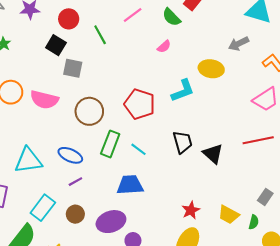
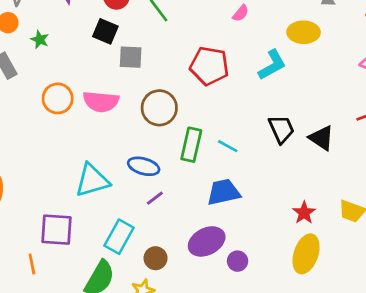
red pentagon: (140, 104) -> (209, 66), moved
brown circle: (75, 214) -> (156, 258), moved

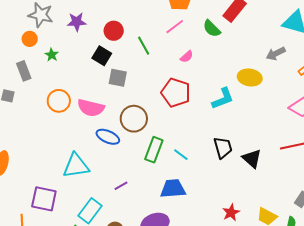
pink semicircle: (241, 13) -> (187, 57), moved
blue ellipse: (144, 166) -> (108, 137), moved

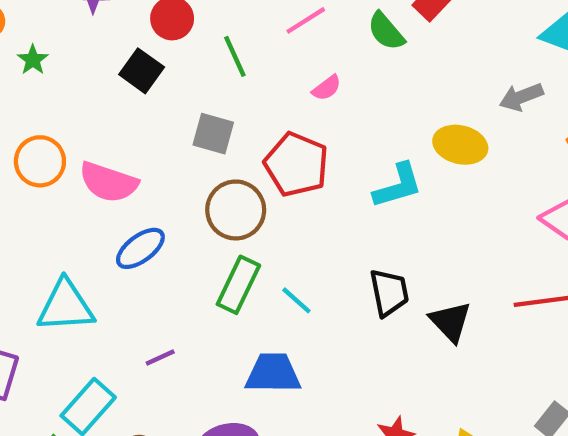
gray square: (118, 78) -> (213, 134), moved
brown circle: (134, 119) -> (236, 210), moved
blue ellipse: (108, 137) -> (140, 248), turned -65

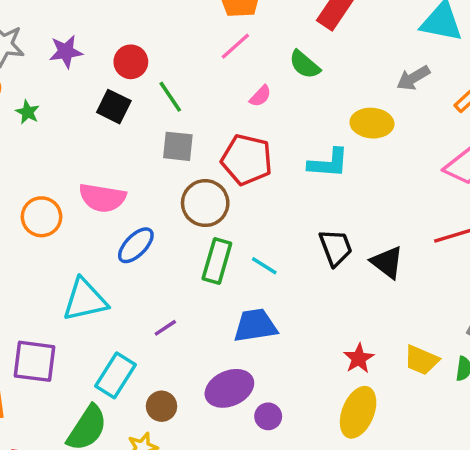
green semicircle: (386, 31) -> (305, 65), moved
green line: (235, 56) -> (170, 97), moved
orange circle: (40, 161) -> (41, 217), moved
cyan L-shape: (398, 186) -> (328, 163), turned 30

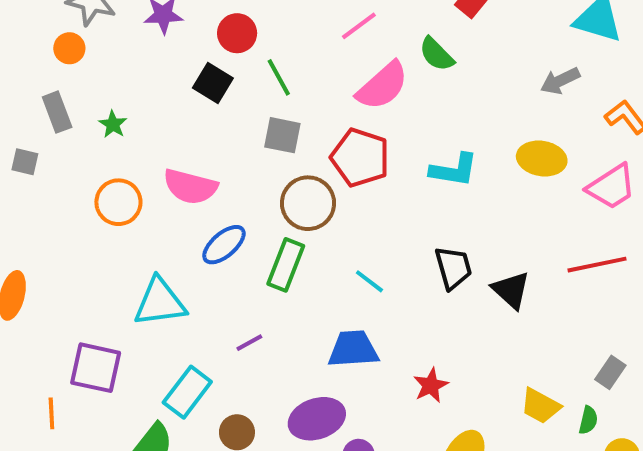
pink semicircle: (260, 96) -> (382, 86), size x2.0
green star: (28, 112) -> (113, 124), moved
yellow ellipse: (372, 123) -> (542, 159), moved
green rectangle: (217, 261) -> (286, 265), moved
red star: (359, 358) -> (431, 385), moved

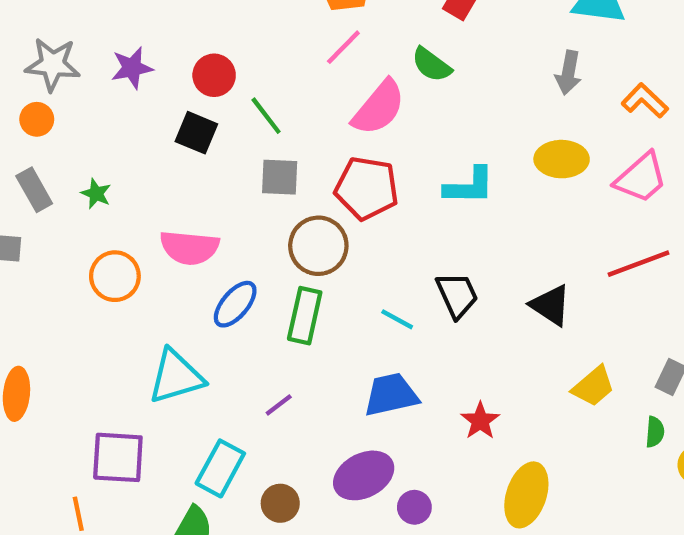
gray arrow: (560, 81) -> (568, 73), turned -45
black trapezoid: (453, 268) -> (457, 295), moved
yellow trapezoid: (540, 406) -> (593, 386), moved, turned -60

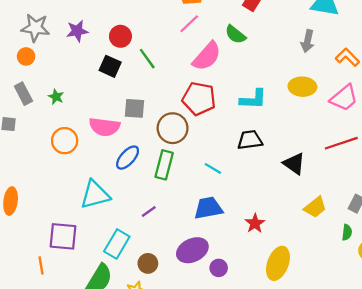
gray square: (280, 177) -> (135, 108), moved
black trapezoid: (457, 295) -> (250, 140), moved, turned -75

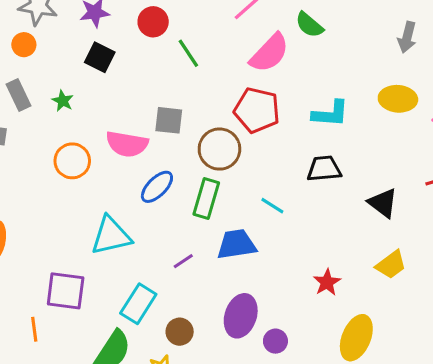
black square: (110, 66) -> (100, 57), moved
yellow trapezoid: (315, 207) -> (391, 265), moved
blue trapezoid: (208, 208) -> (236, 244), moved
purple ellipse: (192, 250) -> (241, 316), turned -48

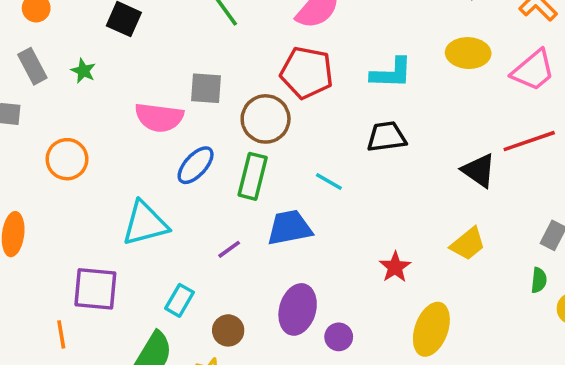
orange circle: (72, 161) -> (67, 159), moved
black triangle: (383, 203) -> (479, 171), moved
cyan rectangle: (138, 304) -> (180, 300), size x0.7

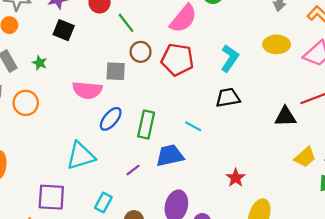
cyan L-shape: (391, 73) -> (230, 58), turned -56
brown circle: (266, 119) -> (141, 52), moved, size x0.7
orange circle: (67, 159) -> (26, 103), moved
black triangle: (479, 171) -> (285, 117), turned -35
yellow trapezoid: (468, 244) -> (305, 157), moved

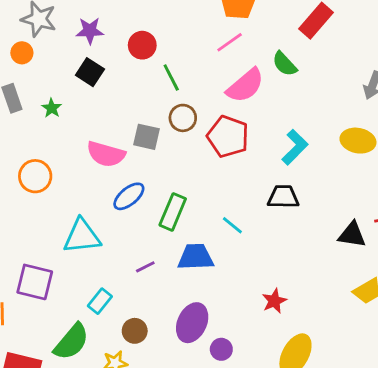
orange circle: (26, 103) -> (35, 176), moved

